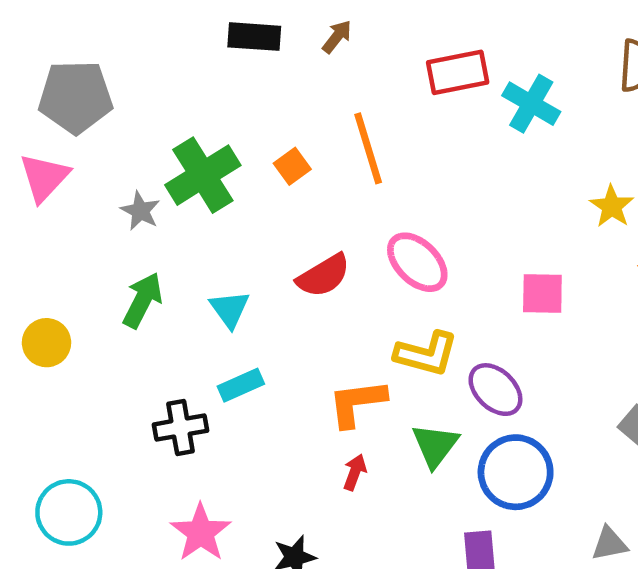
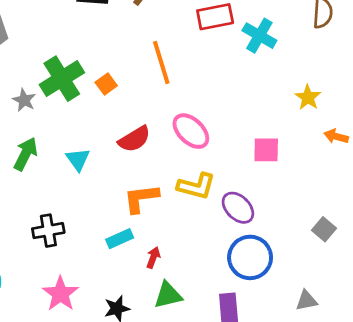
orange square: (292, 166) -> (106, 84), moved
cyan rectangle: (241, 385) -> (120, 239), moved
orange L-shape: (357, 403) -> (141, 198), moved
green triangle: (435, 445) -> (168, 295), moved, turned 40

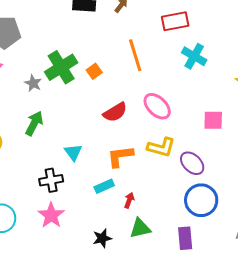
cyan cross: (259, 36) -> (194, 56), moved
cyan triangle: (78, 159) -> (73, 152), moved
pink star: (60, 294) -> (51, 215), moved

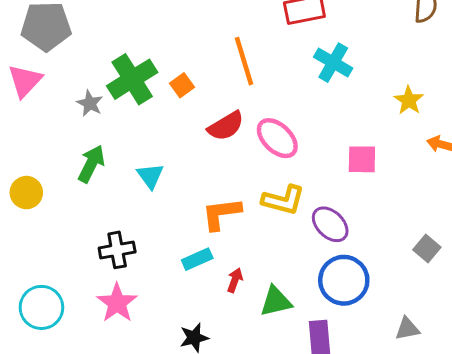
red semicircle: (115, 112) -> (226, 126), moved
cyan triangle: (73, 152) -> (150, 176), moved
green triangle: (140, 228) -> (276, 301), moved

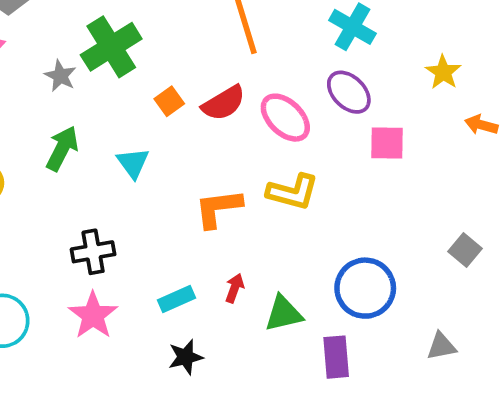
orange square: (182, 85) -> (169, 101), moved
purple ellipse: (330, 224) -> (349, 92), moved
cyan rectangle: (197, 259) -> (176, 299), moved

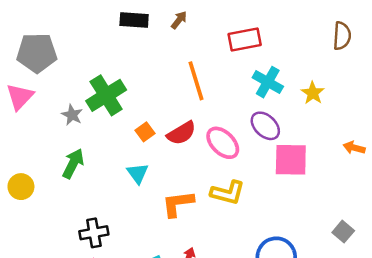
yellow star: (443, 72) -> (313, 93), moved
pink square: (387, 143) -> (291, 160), size x1.4
cyan triangle: (133, 163) -> (138, 173), moved

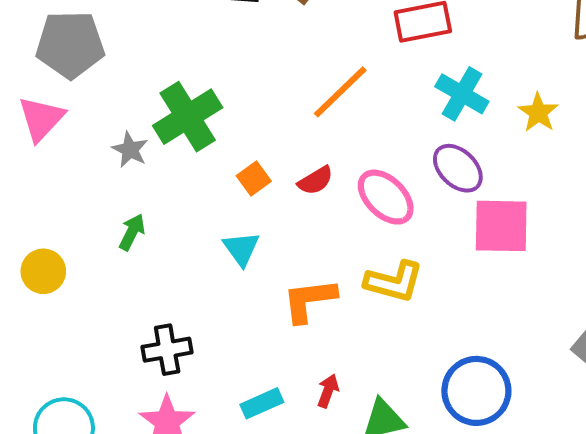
orange line: (196, 81) -> (340, 92), turned 63
red semicircle: (181, 133) -> (316, 181), size x0.7
green arrow: (73, 164) -> (132, 232), size x0.7

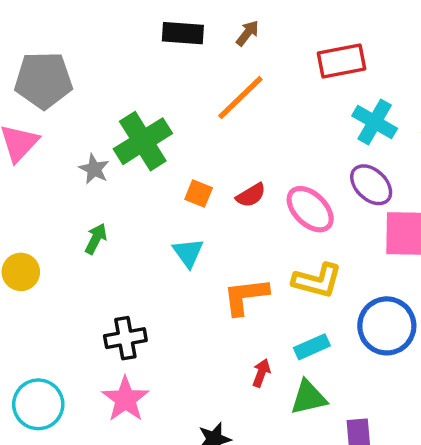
orange line: (340, 92) -> (240, 98), moved
orange square: (254, 178) -> (199, 193), turned -32
blue circle: (476, 391) -> (387, 326), moved
cyan rectangle: (262, 403) -> (312, 347), moved

